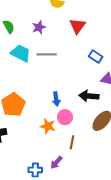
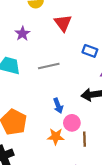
gray line: (47, 54) -> (49, 66), moved
brown line: (72, 142) -> (84, 139), moved

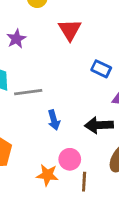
gray line: (49, 66) -> (28, 92), moved
blue arrow: (58, 106) -> (54, 120), moved

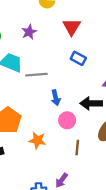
blue rectangle: (101, 69) -> (78, 58), moved
pink circle: (70, 159) -> (67, 120), moved
orange star: (47, 175) -> (37, 140), moved

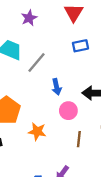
blue rectangle: (78, 58) -> (80, 46), turned -40
gray line: (36, 75) -> (37, 63), turned -45

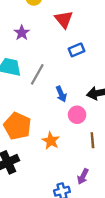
orange star: (37, 132) -> (51, 141), turned 30

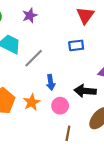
red triangle: (64, 19) -> (85, 15), moved
orange star: (51, 141) -> (32, 102), moved

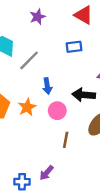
purple star: (30, 15) -> (38, 17), moved
red triangle: (85, 15) -> (84, 15), turned -36

